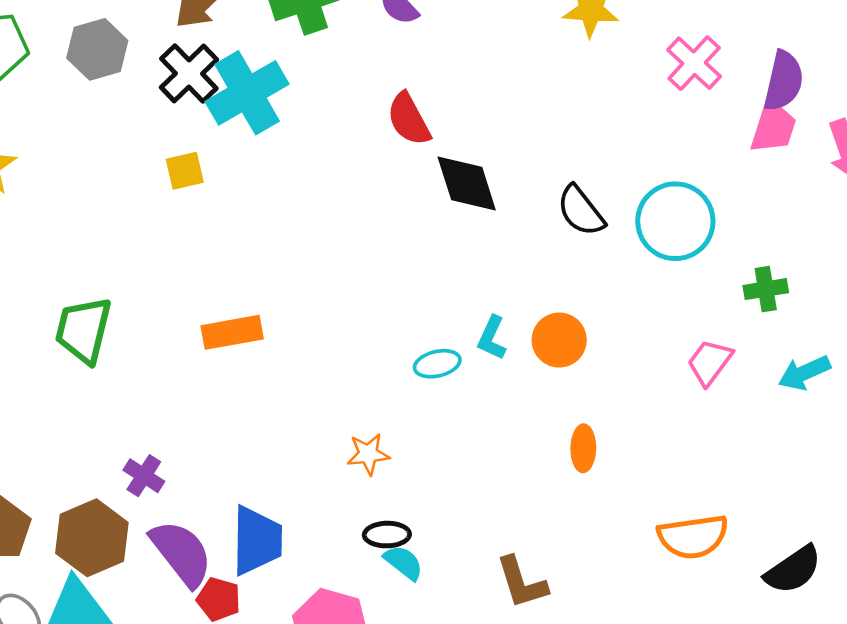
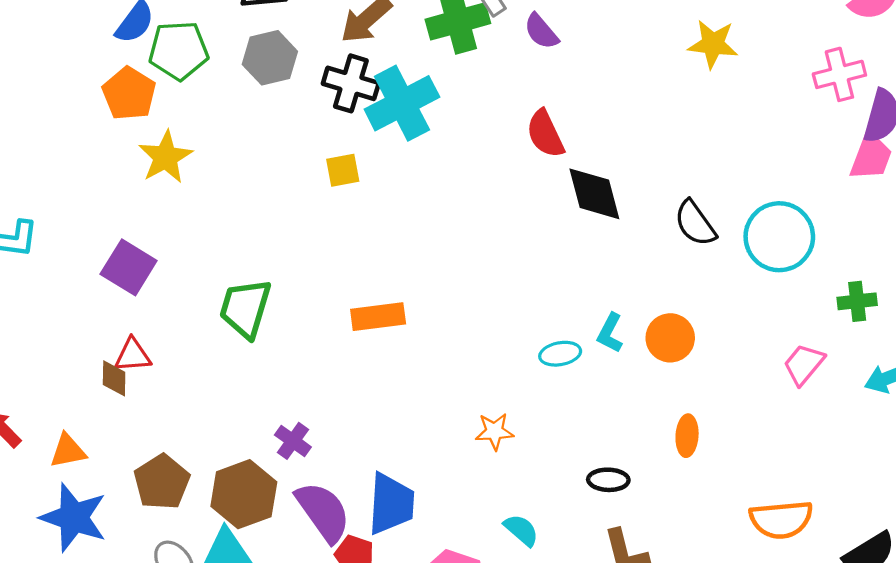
pink cross: (694, 63) -> (839, 74), moved, turned 30
black cross: (189, 74) -> (351, 83), turned -32
black ellipse: (387, 535) -> (608, 480), moved

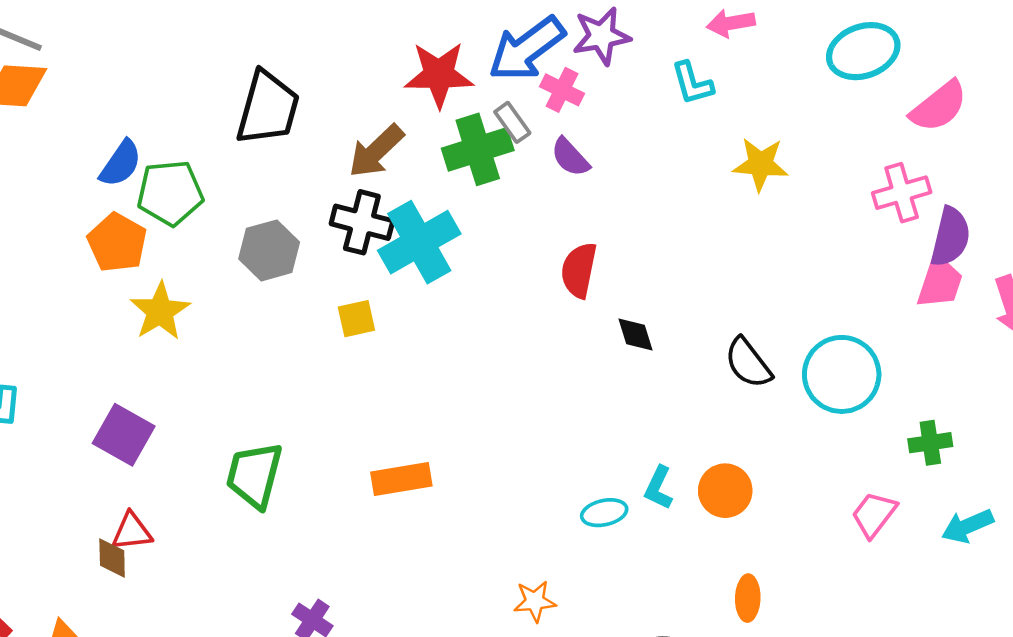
gray hexagon: (270, 58) -> (269, 250), moved
red semicircle: (545, 134) -> (579, 270), turned 39
black diamond: (594, 194) -> (635, 335), size x0.6

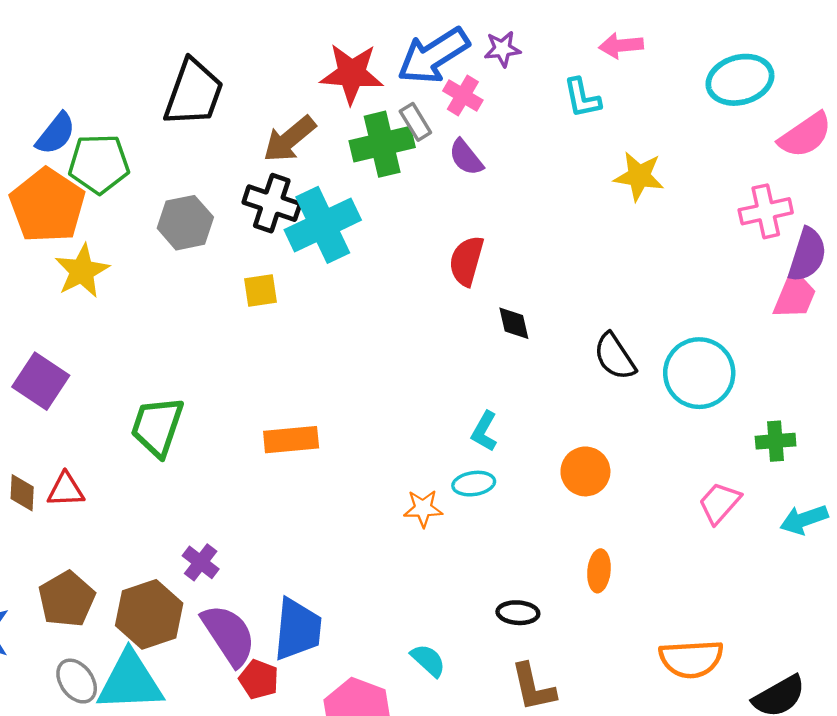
purple star: (601, 36) -> (502, 49), size x0.7
orange pentagon: (117, 243) -> (47, 206), size x1.4
cyan L-shape: (658, 488) -> (484, 431), moved
red triangle: (132, 532) -> (66, 490), moved
orange star: (535, 601) -> (423, 508), moved

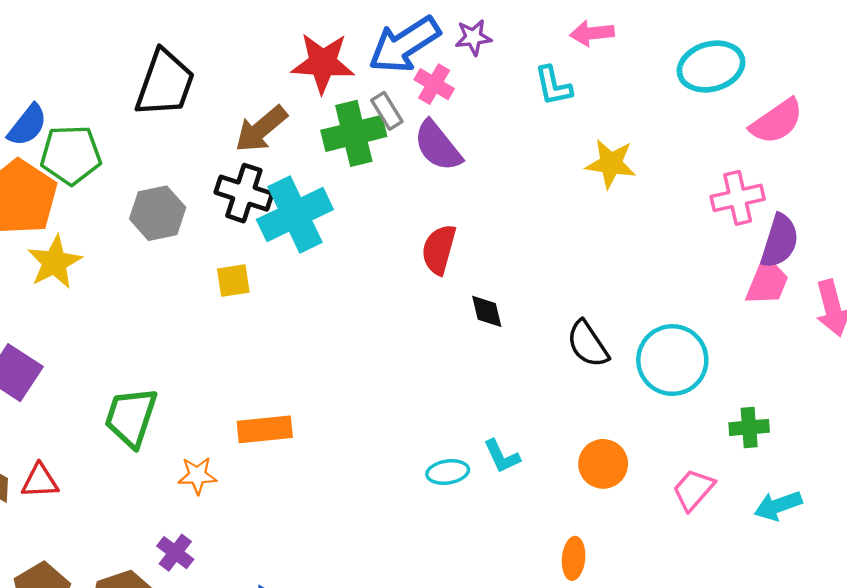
purple semicircle: (466, 157) -> (438, 146), size x1.4
cyan L-shape: (484, 431) -> (502, 456), moved, turned -54
orange circle: (585, 471) -> (603, 464), moved
orange star: (423, 508) -> (197, 475), moved

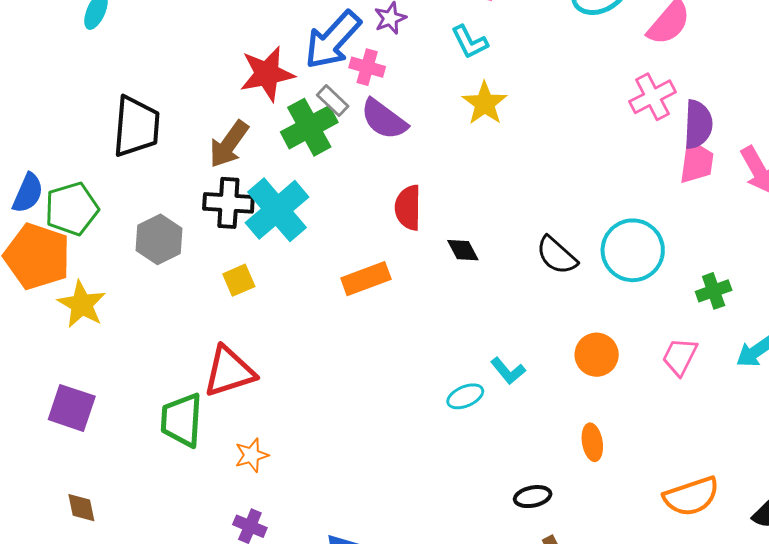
yellow star: (611, 164) -> (485, 103), moved, turned -30
orange rectangle: (265, 429) -> (366, 279), moved
red triangle: (40, 481) -> (229, 372), moved, size x1.6

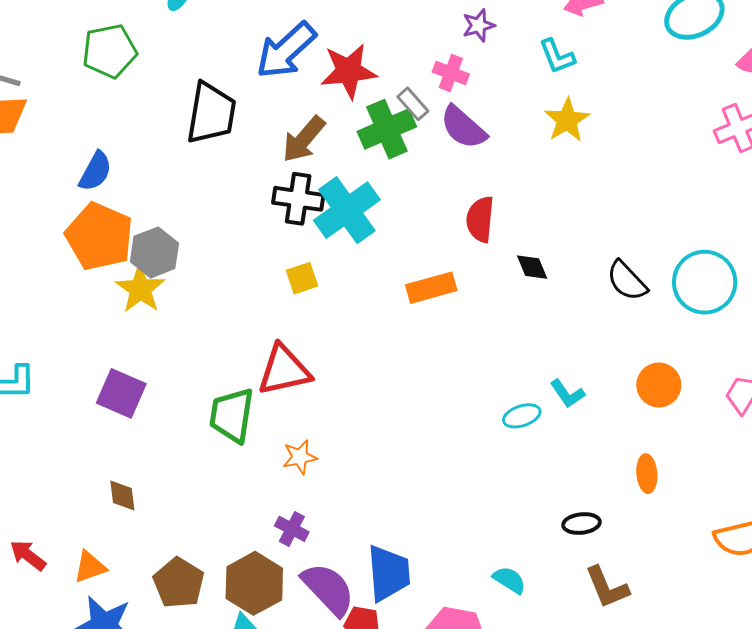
blue arrow: (333, 40) -> (286, 50), moved
green pentagon: (72, 209) -> (109, 51), moved
gray hexagon: (159, 239) -> (154, 252), moved

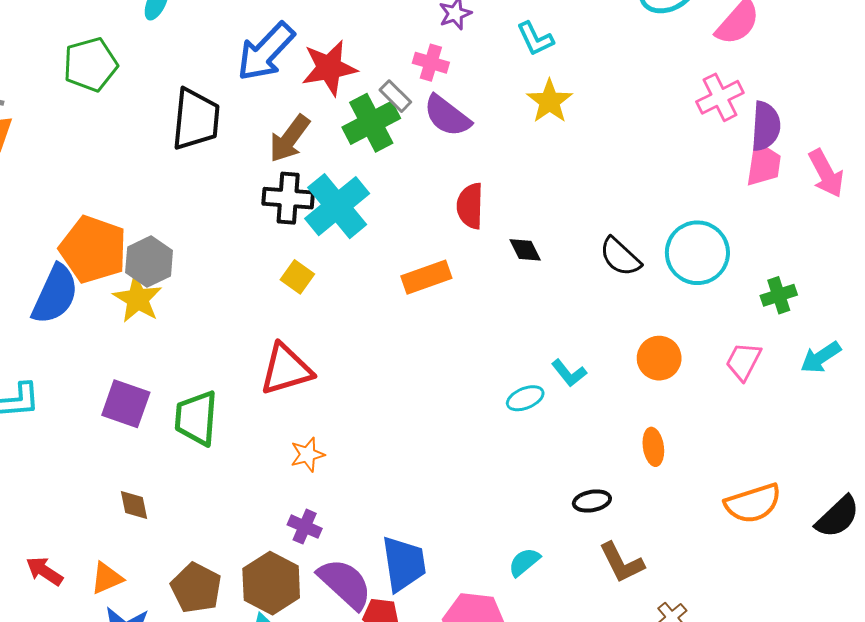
blue semicircle: (95, 171) -> (55, 294), moved, size x1.5
yellow square: (302, 278) -> (297, 277), turned -32
green trapezoid: (232, 415) -> (196, 418), moved
cyan semicircle: (509, 580) -> (524, 562), turned -68

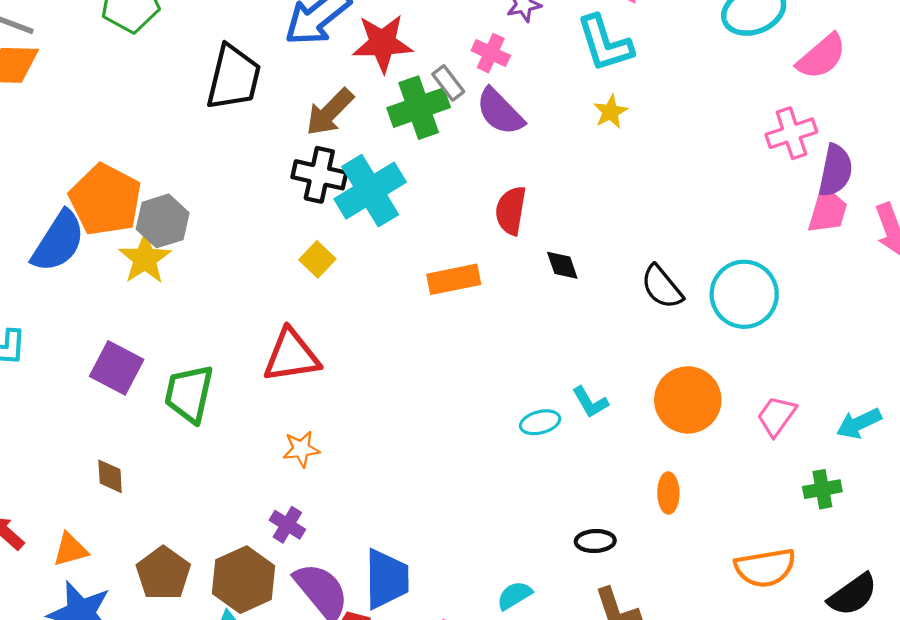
cyan L-shape: (535, 39) -> (605, 43), size x1.5
yellow star: (550, 101) -> (611, 112), size x0.7
green cross: (779, 295) -> (822, 489), moved
orange circle: (659, 358) -> (688, 400), size x1.4

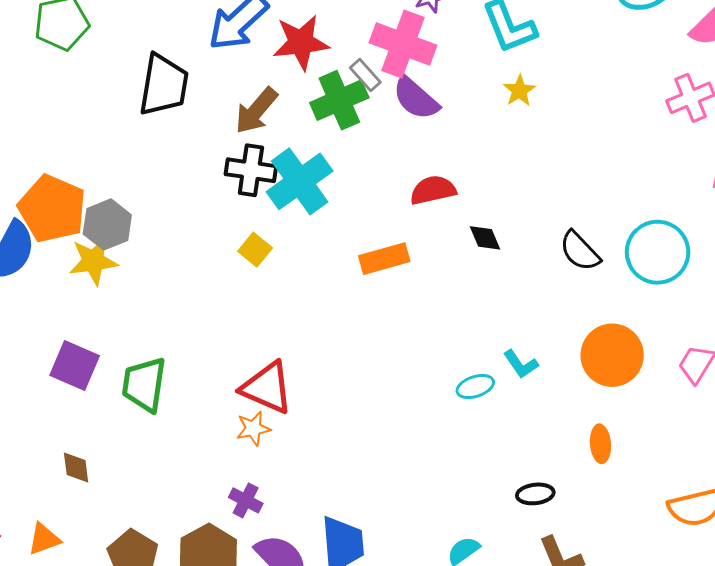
pink cross: (491, 53) -> (403, 44), size x1.8
red semicircle: (511, 210) -> (433, 190), turned 72
yellow star: (145, 259) -> (93, 261), turned 30
red triangle: (291, 356) -> (267, 388), moved, turned 36

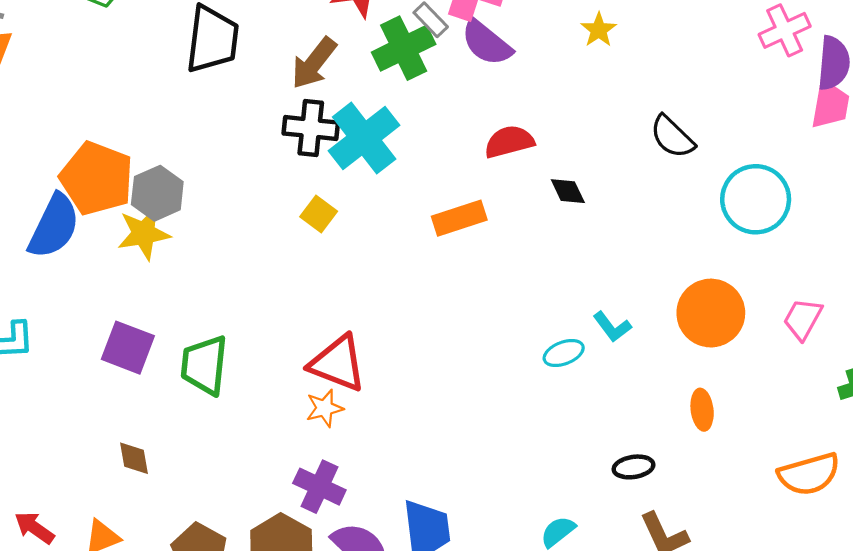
black semicircle: (580, 251) -> (672, 137), moved
purple cross: (246, 500) -> (319, 487), size x1.4

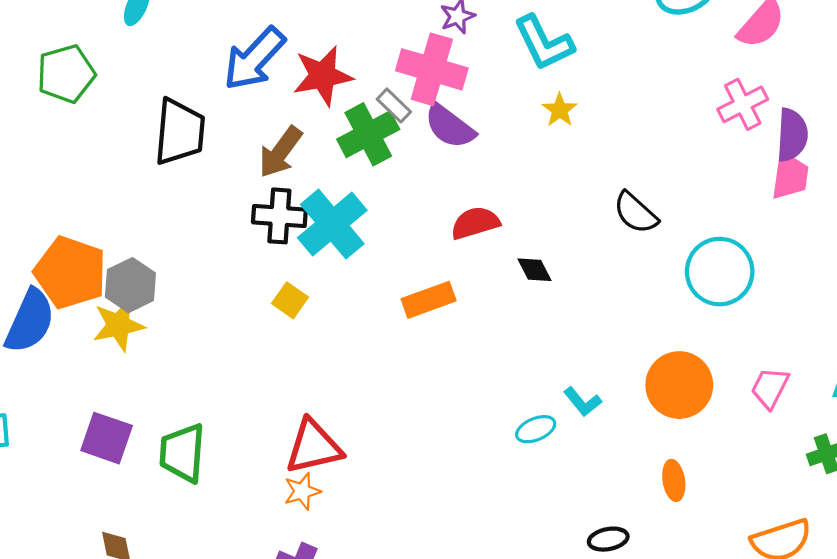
red triangle: (338, 363) -> (314, 447), turned -32

